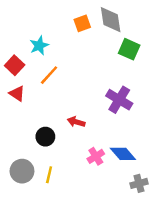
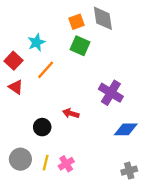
green square: (129, 49) -> (80, 46), moved
blue diamond: (123, 154) -> (126, 129), moved, turned -50
pink cross: (96, 156) -> (66, 164), moved

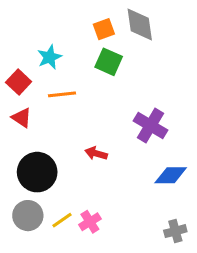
orange line: (46, 70) -> (62, 94), turned 42
black circle: (42, 127) -> (37, 172), moved, size x1.6
yellow line: (46, 163) -> (62, 220), turned 42

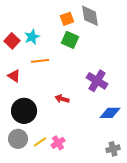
red square: (19, 82) -> (12, 41), moved

